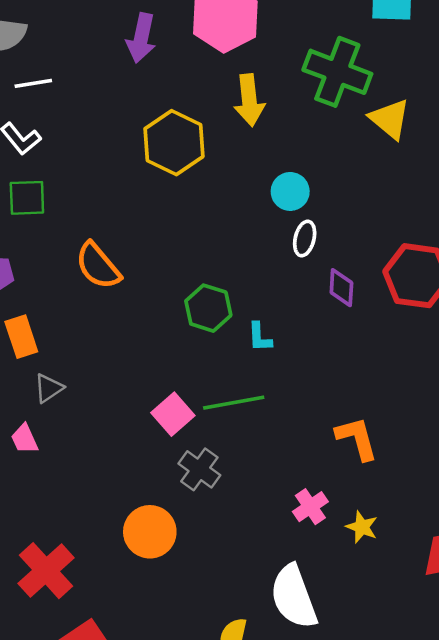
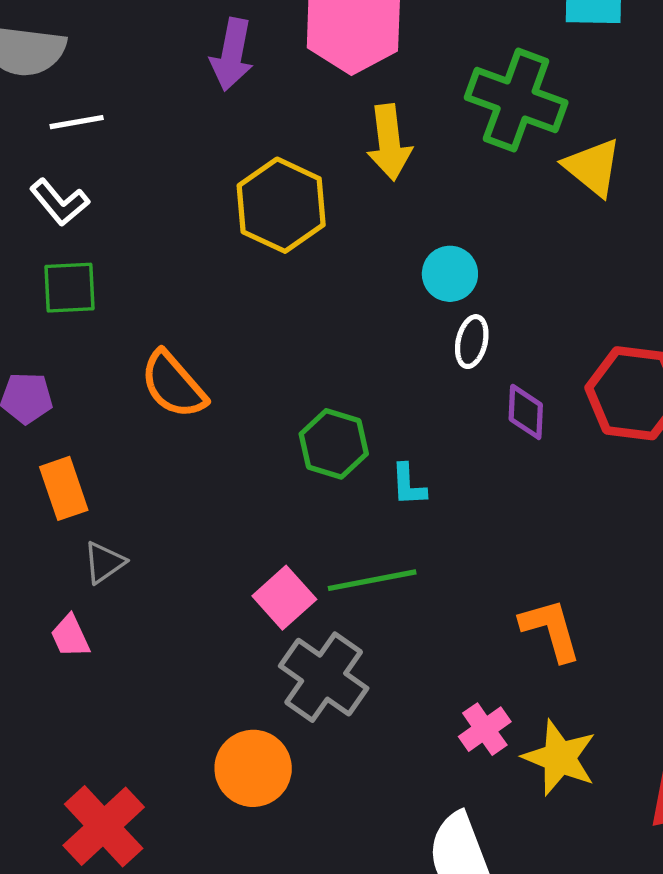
gray cross: (199, 469) -> (324, 677), size x1.4
yellow star: (362, 527) -> (560, 758), size x1.6

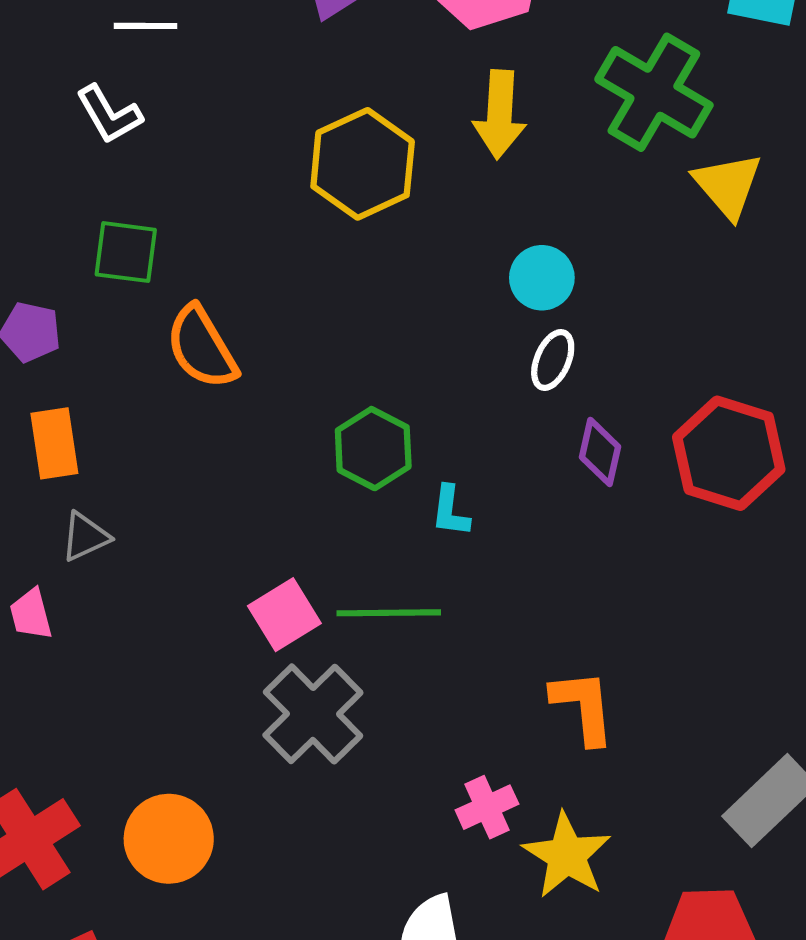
green square: (70, 288) -> (126, 252), moved
orange circle: (253, 768) -> (169, 839), moved

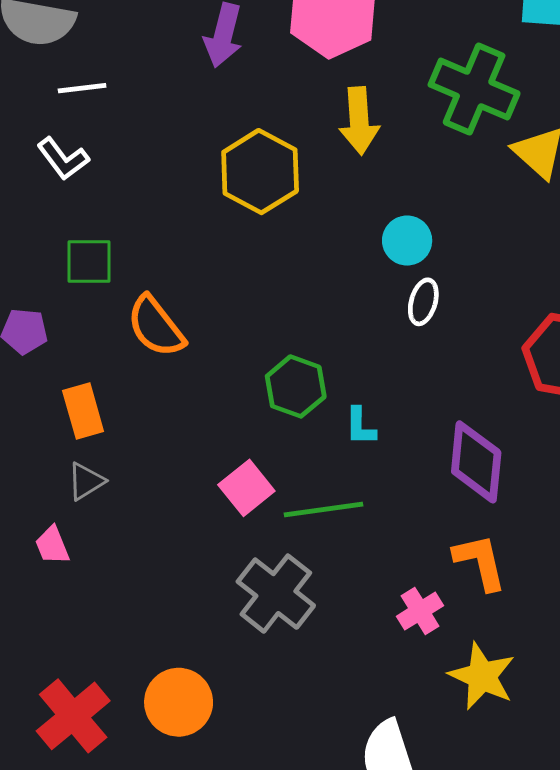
orange rectangle: (54, 443) -> (83, 411), moved
purple diamond: (600, 452) -> (476, 462), moved, size x1.6
pink square: (284, 615) -> (246, 488), moved
pink cross: (487, 807) -> (420, 611), moved

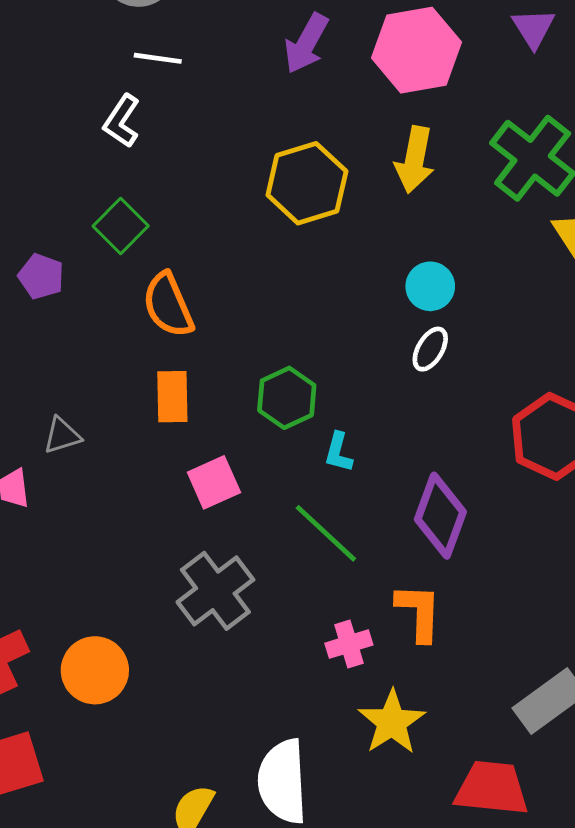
white L-shape: (63, 159) -> (122, 121), turned 56
green square: (89, 262) -> (121, 226), turned 30
orange rectangle: (83, 411) -> (172, 397), moved
green line: (324, 510) -> (326, 533), moved, turned 36

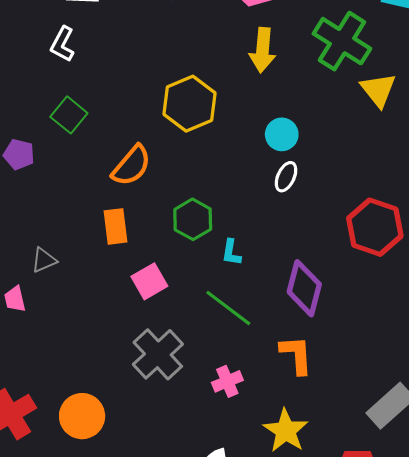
yellow hexagon: (307, 183) -> (189, 104), moved
orange semicircle: (168, 305) -> (131, 166), moved, turned -111
pink cross: (349, 644) -> (227, 381), moved

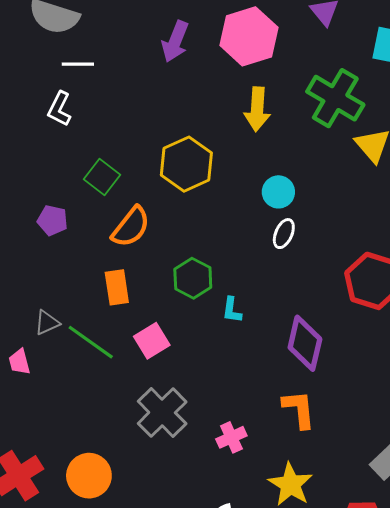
green square: (69, 115) -> (102, 177), moved
purple pentagon: (19, 154) -> (52, 220), moved
green line: (228, 308) -> (91, 342), moved

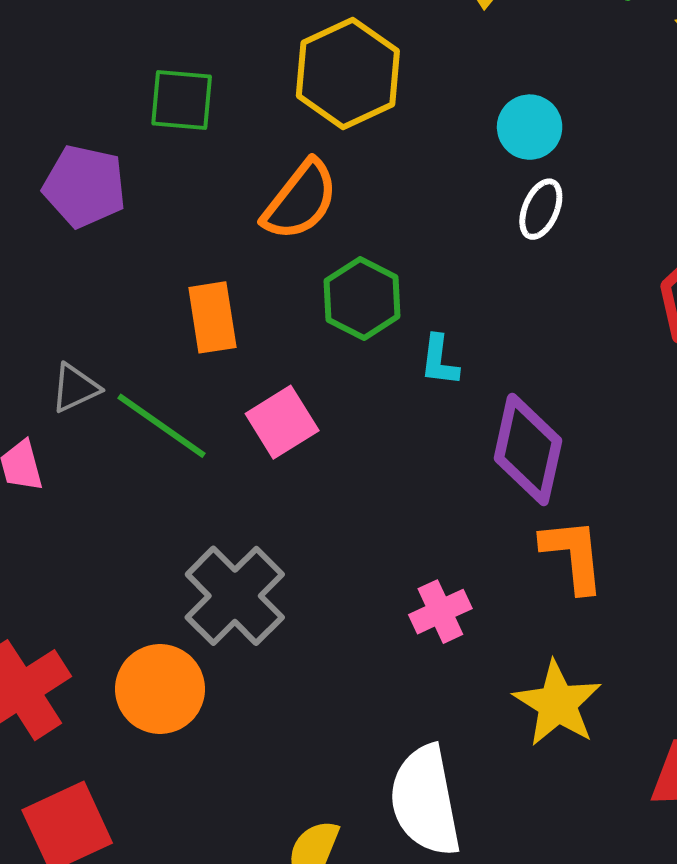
green square: (102, 177) -> (182, 100), turned -32
purple pentagon: (52, 220) -> (85, 186), size x1.4
orange semicircle: (131, 227) -> (300, 200), moved
purple diamond: (305, 343) -> (528, 449), moved
gray cross: (162, 413) -> (235, 596), moved

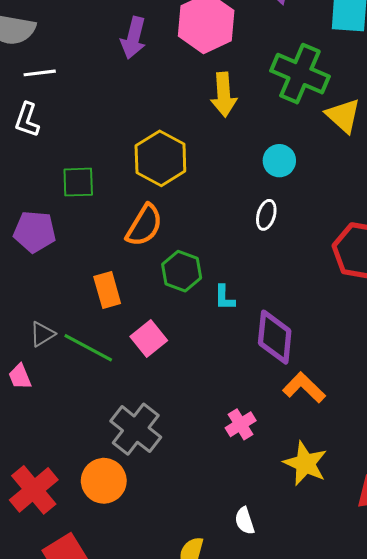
cyan circle: (530, 127) -> (279, 161), moved
orange L-shape: (573, 555) -> (304, 388), turned -33
white semicircle: (425, 801) -> (245, 521), size x0.5

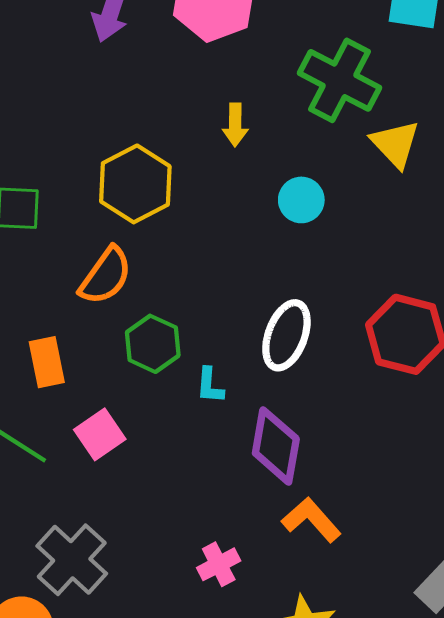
yellow arrow: (224, 95) -> (235, 125), moved, size x0.7
white ellipse: (266, 215) -> (286, 335), moved, size x1.6

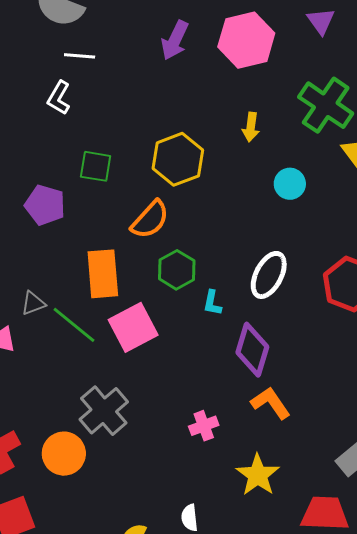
orange rectangle: (47, 362) -> (103, 274), size x1.4
pink square: (100, 434) -> (133, 327), size x1.4

